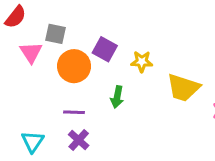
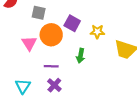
pink triangle: (31, 52) -> (29, 43), moved

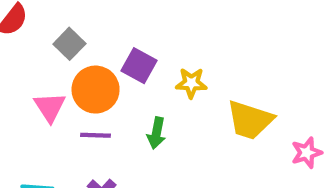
gray square: (39, 13) -> (69, 44), turned 32
purple line: (51, 66) -> (96, 135), moved

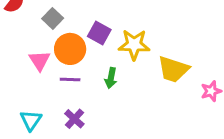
yellow star: (191, 83) -> (134, 45), size x1.5

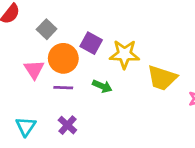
green arrow: (111, 78) -> (102, 86), turned -78

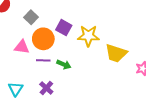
pink triangle: (34, 69) -> (22, 47), turned -49
green arrow: (102, 86) -> (64, 64), moved

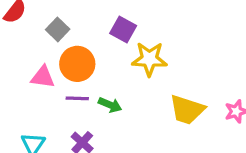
purple square: (64, 28) -> (123, 29), moved
yellow trapezoid: (116, 53) -> (187, 110), moved

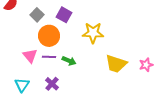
purple square: (123, 29) -> (64, 15), moved
pink triangle: (43, 77) -> (30, 56), moved, turned 42

